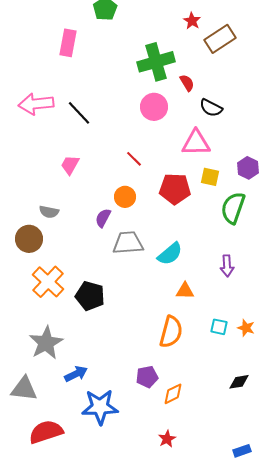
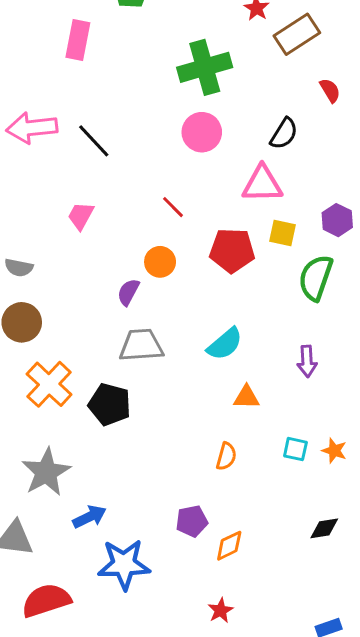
red semicircle: (187, 83) -> (330, 90), moved
black semicircle: (211, 108) -> (284, 134), turned -85
gray semicircle: (49, 212) -> (19, 268), moved
gray trapezoid: (128, 243) -> (141, 345), moved
orange semicircle: (171, 332) -> (226, 456), size x0.6

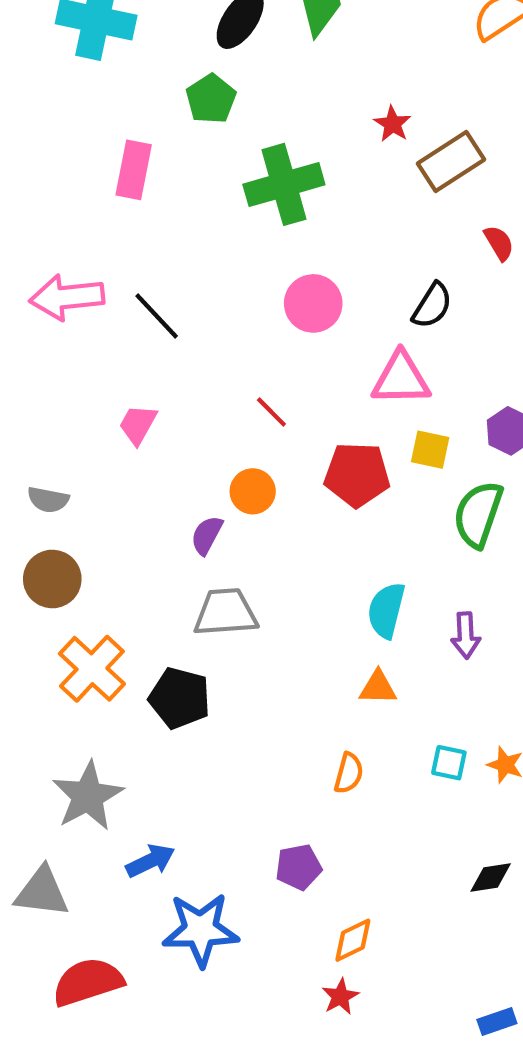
green cross: (205, 67) -> (284, 184), moved
cyan semicircle: (225, 344) -> (386, 610), moved, turned 144
orange diamond: (229, 546) -> (353, 940), moved

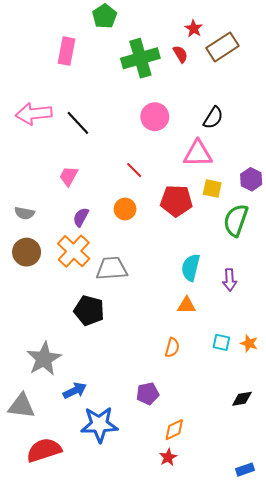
red semicircle: (499, 243) -> (180, 54), moved
purple semicircle: (207, 535) -> (81, 217), moved
orange cross: (92, 669) -> (74, 251), moved

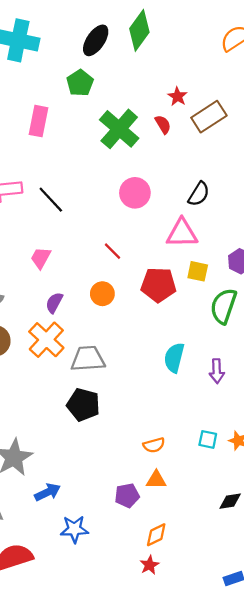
green cross: (140, 58) -> (119, 129), turned -33
orange triangle: (187, 305) -> (156, 480), moved
black pentagon: (89, 311) -> (83, 405), moved
orange semicircle: (172, 347) -> (154, 445), turned 60
blue star: (99, 424) -> (74, 529), size x0.7

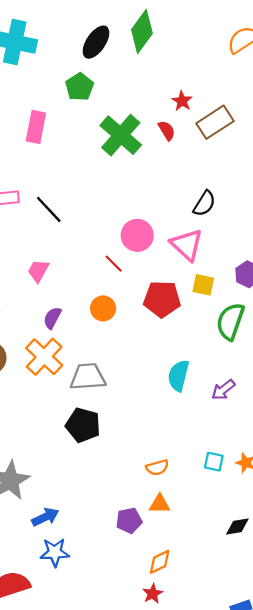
pink circle: (135, 193) -> (137, 235), moved
pink triangle: (182, 233) -> (187, 245), turned 44
purple arrow: (217, 371) -> (223, 390), turned 55
blue star: (74, 529) -> (55, 552), moved

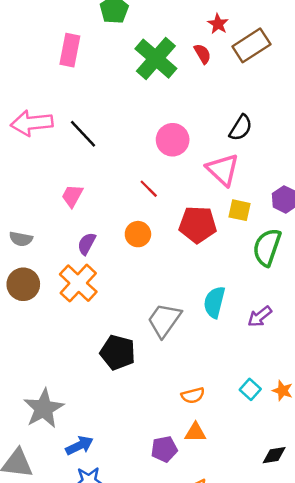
pink circle: (137, 235) -> (173, 140), moved
gray trapezoid: (88, 377) -> (164, 320), moved, turned -51
cyan square: (214, 462) -> (250, 389), turned 30

